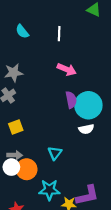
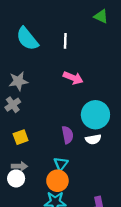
cyan semicircle: (22, 31) -> (27, 39), size x1.6
purple semicircle: (71, 100) -> (68, 135), moved
orange circle: (27, 169) -> (57, 181), moved

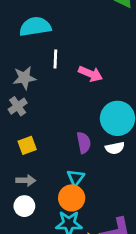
cyan semicircle: (27, 39) -> (35, 27), turned 120
white line: (65, 41) -> (55, 59), moved
white circle: (16, 178) -> (24, 206), moved

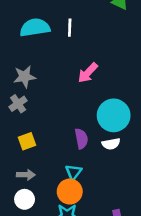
white line: (55, 59) -> (70, 28), moved
pink arrow: (91, 74) -> (88, 73), turned 110

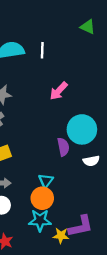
purple semicircle: (81, 139) -> (63, 147), moved
white semicircle: (111, 144) -> (91, 161), moved

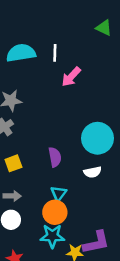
pink arrow: (59, 91) -> (71, 77), moved
purple semicircle: (63, 147) -> (55, 157), moved
white semicircle: (91, 161) -> (92, 172), moved

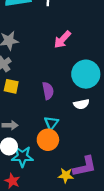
pink arrow: (71, 77) -> (62, 40), moved
yellow square: (13, 163) -> (11, 86), moved, turned 32
cyan star: (52, 236) -> (22, 156), moved

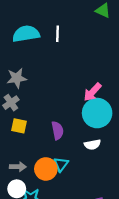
pink arrow: (62, 40) -> (92, 92), moved
orange circle: (48, 140) -> (46, 169), moved

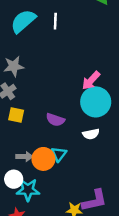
cyan semicircle: (26, 34) -> (23, 21), turned -32
purple semicircle: (57, 131) -> (55, 120), turned 120
gray arrow: (18, 167) -> (24, 157), moved

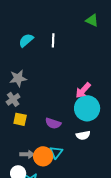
cyan semicircle: (23, 21) -> (26, 40), size x0.7

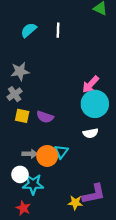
purple semicircle: (53, 123) -> (45, 117), moved

